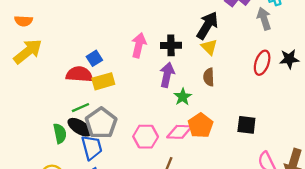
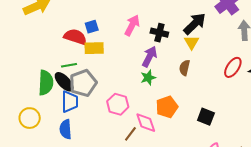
green star: (183, 97) -> (148, 78), moved
pink diamond: (179, 132) -> (146, 123), moved, turned 55
green semicircle: (60, 133) -> (46, 83), size x1.4

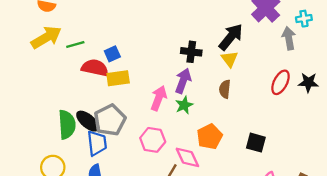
pink arrow: (132, 25) -> (159, 98), moved
green line: (69, 65) -> (75, 44), moved

